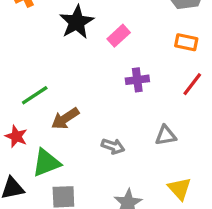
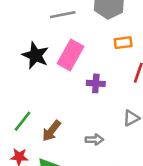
pink rectangle: (119, 36) -> (70, 55), size x1.6
purple cross: (137, 80) -> (96, 83), turned 30

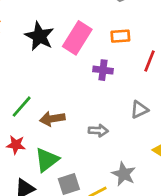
orange rectangle: (123, 43) -> (120, 36), moved
brown arrow: (51, 131) -> (52, 119), turned 40

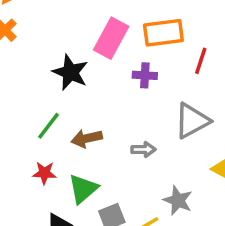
black star: (39, 36) -> (70, 72), moved
orange rectangle: (120, 36) -> (163, 33), size x1.6
gray triangle: (139, 110) -> (192, 121), size x1.6

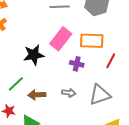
black star: (70, 72) -> (34, 55), turned 30
gray arrow: (143, 149) -> (69, 93), moved

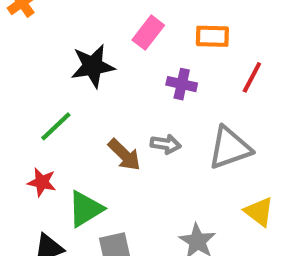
pink rectangle: (61, 39) -> (148, 33), size x0.7
orange rectangle: (92, 41) -> (212, 36), size x0.7
brown arrow: (37, 95) -> (124, 155), moved, turned -132

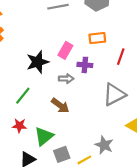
pink rectangle: (148, 33) -> (65, 50), moved
gray arrow: (166, 144) -> (66, 79), moved

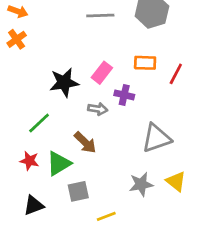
red line: (121, 57) -> (176, 74), moved
green triangle: (44, 136) -> (59, 163), moved
gray star: (104, 145) -> (141, 184), moved, turned 30
gray square: (62, 154) -> (78, 191), moved

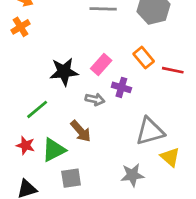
orange rectangle: (145, 63) -> (144, 58), turned 45
red line: (176, 74) -> (173, 70), turned 70
yellow triangle: (176, 181) -> (170, 157), moved

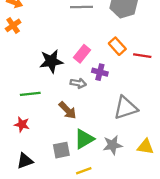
green line: (37, 109) -> (30, 94), turned 36
green triangle: (54, 150) -> (84, 139), moved
yellow triangle: (170, 157) -> (145, 147), moved, turned -30

